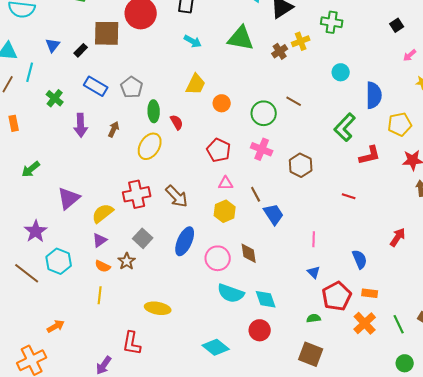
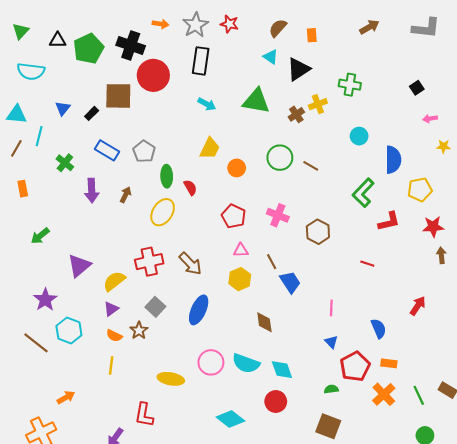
pink arrow: (410, 55) -> (430, 119), turned 32
green circle: (264, 113) -> (280, 158), moved
pink circle: (218, 258) -> (211, 362), moved

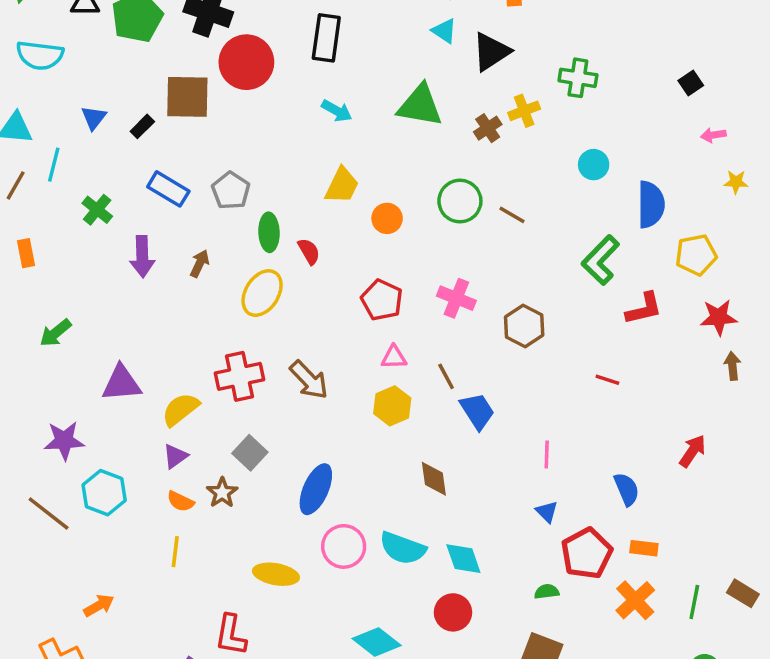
purple triangle: (79, 266) -> (121, 383), turned 35
purple star: (45, 300) -> (64, 441), turned 30
blue ellipse: (199, 310) -> (316, 489), moved
green line: (419, 395) -> (694, 602), turned 36

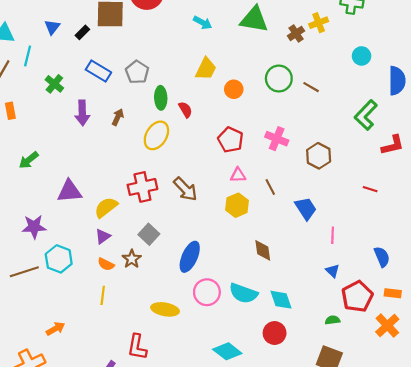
blue trapezoid: (477, 411) -> (306, 208), moved
brown line: (49, 513) -> (24, 272), turned -56

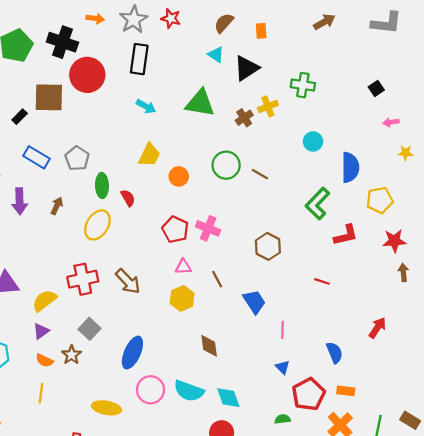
pink cross: (277, 139) -> (208, 228), moved

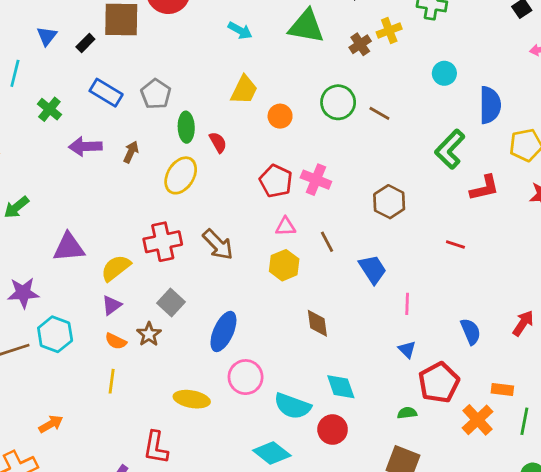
purple arrow: (20, 201) -> (85, 146), turned 90
red arrow: (377, 328) -> (523, 323), moved
cyan semicircle: (189, 391) -> (292, 406), moved
orange rectangle: (346, 391) -> (502, 389), moved

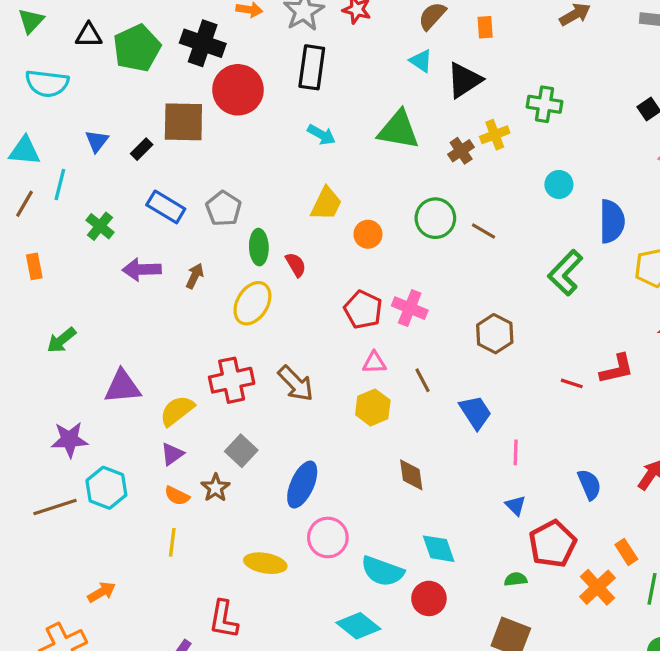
red L-shape: (484, 188) -> (617, 369), moved
orange rectangle: (502, 389) -> (626, 552), turned 50

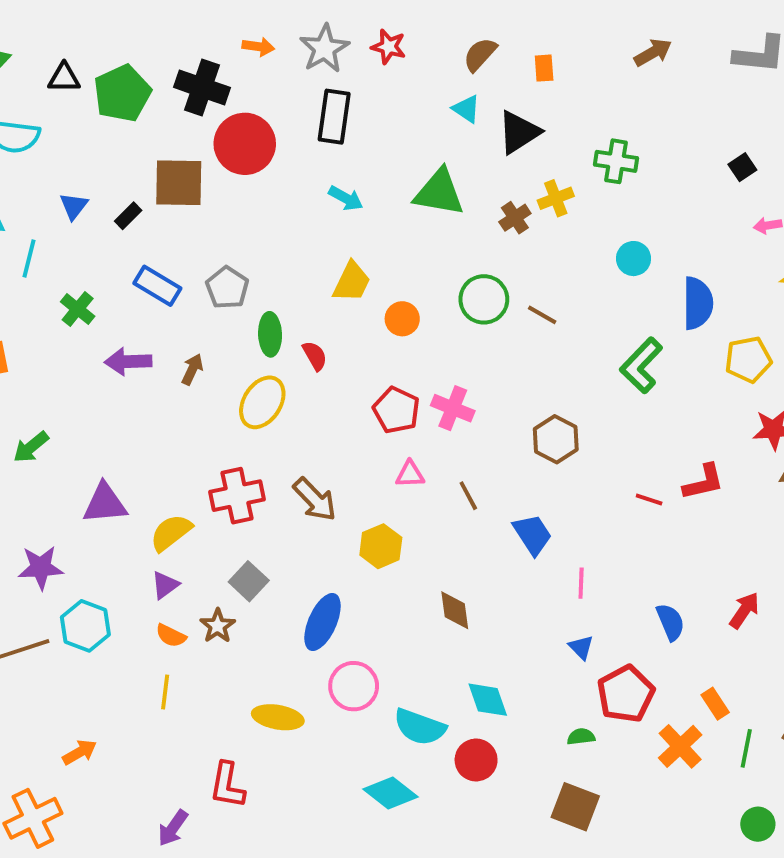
yellow hexagon: (373, 408) -> (381, 546), moved

